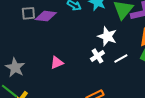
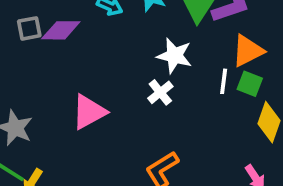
white line: (121, 59) -> (224, 81), moved, turned -48
pink triangle: (57, 63) -> (89, 112), size x1.5

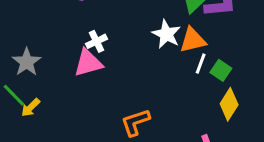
orange triangle: (248, 51) -> (193, 40), moved
white cross: (160, 92) -> (96, 41), moved

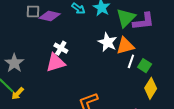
white cross: (96, 41) -> (61, 48), turned -32

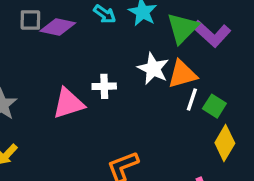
purple L-shape: (144, 21) -> (212, 34), turned 50
white cross: (61, 48) -> (104, 86), moved, turned -32

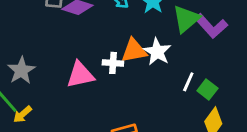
orange triangle: (182, 74) -> (134, 51), moved

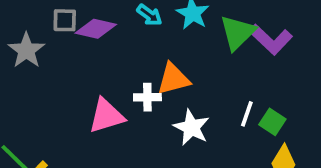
white star: (157, 52) -> (191, 127), moved
gray star: (21, 70) -> (26, 50), moved

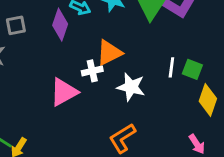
purple diamond: (96, 29) -> (60, 25), moved, turned -72

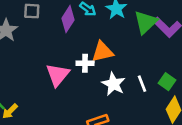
white line: (171, 67) -> (142, 84), moved, turned -42
pink triangle: (64, 92) -> (58, 75), turned -35

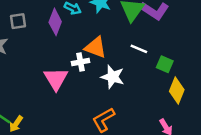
orange triangle: (102, 52) -> (95, 47), turned 45
white line: (142, 84) -> (139, 49), moved, turned -35

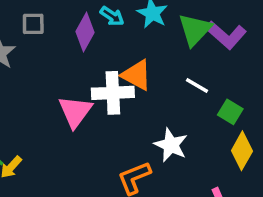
white cross: (81, 62) -> (113, 93), size x1.6
white star: (113, 77) -> (171, 145), moved

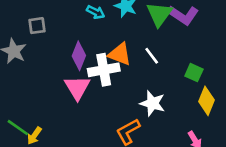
purple diamond: (85, 32) -> (79, 56), moved
white line: (197, 86) -> (152, 56), moved, turned 30

